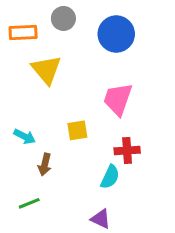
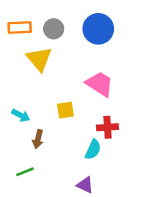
gray circle: (63, 18) -> (54, 29), moved
pink trapezoid: (118, 99) -> (100, 84), turned 104

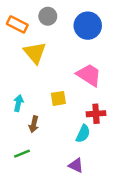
orange rectangle: (20, 28) -> (17, 24), turned 30
gray circle: (54, 29) -> (48, 16), moved
cyan arrow: (21, 115) -> (18, 103), turned -105

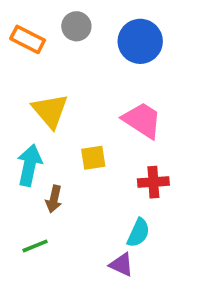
yellow triangle: (35, 53) -> (50, 111), moved
cyan arrow: (18, 103) -> (29, 165), size x1.5
cyan semicircle: (83, 134) -> (138, 233), moved

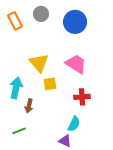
orange rectangle: (28, 39) -> (15, 21), turned 36
yellow triangle: (50, 111) -> (39, 63), moved

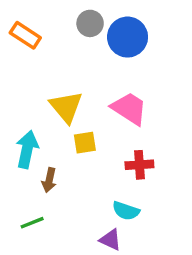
gray circle: (41, 14) -> (90, 23), moved
orange rectangle: (15, 21) -> (25, 35), turned -30
cyan semicircle: (74, 124) -> (126, 211), turned 84

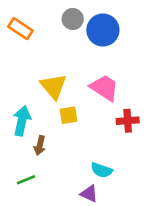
red cross: (139, 165) -> (128, 121), moved

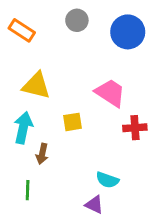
blue circle: (103, 30) -> (128, 32), moved
yellow triangle: (53, 86) -> (36, 86), moved, turned -36
green line: (26, 180) -> (28, 190), turned -66

